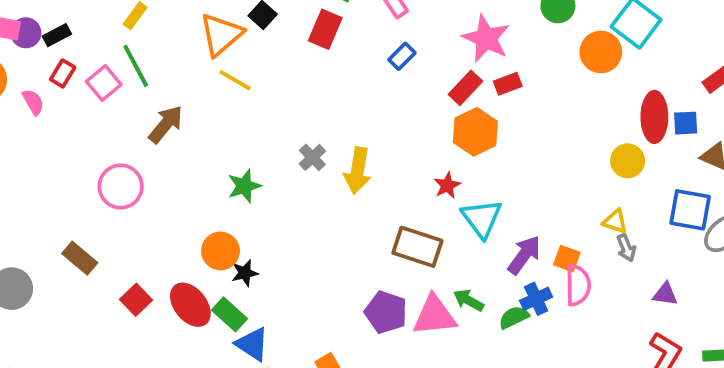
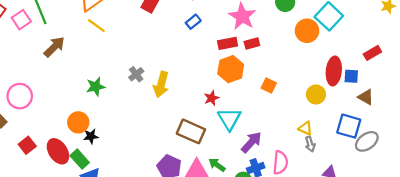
red rectangle: (465, 88) -> (228, 43), turned 30
pink circle: (121, 186) -> (20, 96), moved
orange square: (567, 259) -> (269, 85), moved

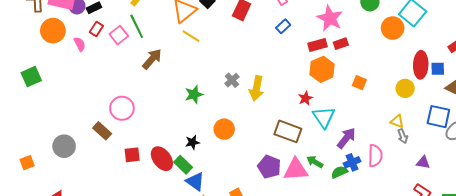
orange circle: (78, 122) -> (224, 129), moved
red square: (27, 145) -> (132, 155), turned 35

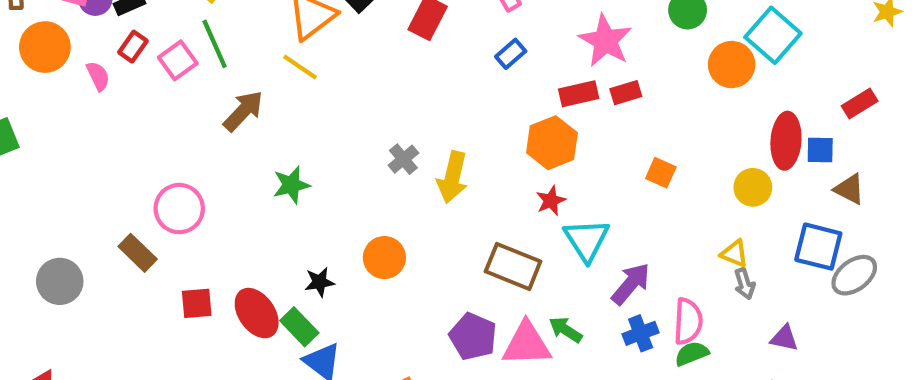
yellow line: (191, 36) -> (300, 67), moved
orange hexagon: (322, 69) -> (552, 143), moved
green star: (194, 94) -> (291, 185), moved
green semicircle: (339, 172) -> (692, 354), moved

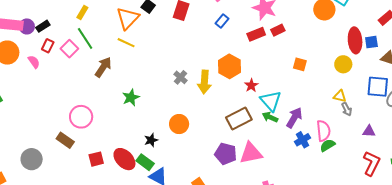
orange hexagon: (552, 143) -> (229, 66), moved
brown rectangle: (513, 266) -> (239, 119), turned -40
green arrow: (565, 330) -> (270, 117), moved

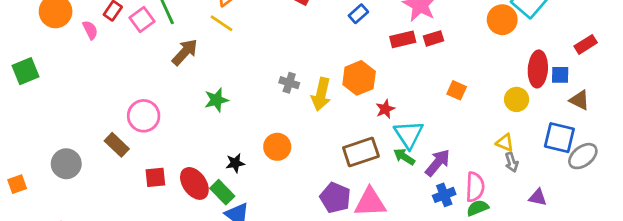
gray cross: (180, 77) -> (289, 83), turned -32

